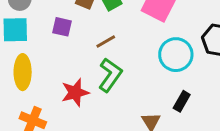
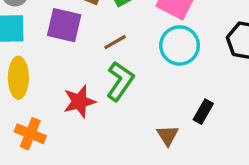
purple square: (62, 27) -> (64, 25), size x1.5
cyan circle: (176, 55) -> (180, 45), moved

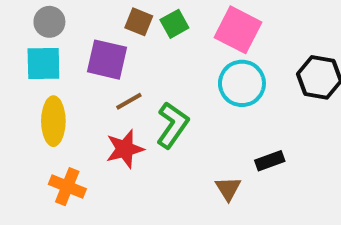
brown line: (115, 42) -> (129, 101), moved
black rectangle: (203, 112) -> (270, 161), turned 40

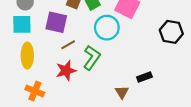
cyan circle: (242, 83) -> (107, 28), moved

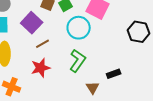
purple square: (56, 22) -> (32, 23), turned 30
green L-shape: (92, 58) -> (78, 61), moved

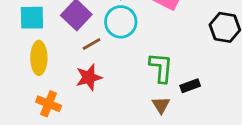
cyan circle: (79, 28) -> (121, 22), moved
green L-shape: (78, 61) -> (161, 68), moved, turned -30

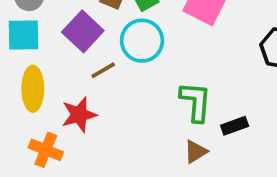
red star: (89, 77) -> (79, 115), moved
brown triangle: (161, 105) -> (196, 152), turned 30

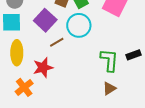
black rectangle: (235, 126) -> (133, 55), moved
orange cross: (46, 150) -> (24, 87), turned 30

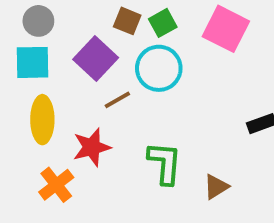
green L-shape: (109, 60) -> (165, 163), moved

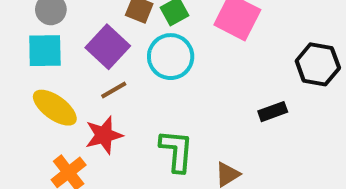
brown line: (117, 100) -> (114, 90), moved
yellow ellipse: (42, 120) -> (55, 108), turned -54

